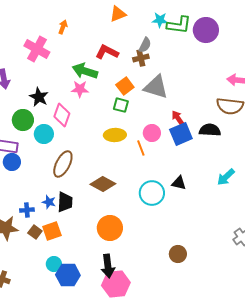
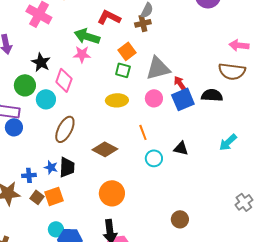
gray triangle: (156, 87) -> (158, 68), moved, turned -32
orange line: (141, 148) -> (143, 132), moved
cyan circle: (152, 193) -> (154, 158), size x0.7

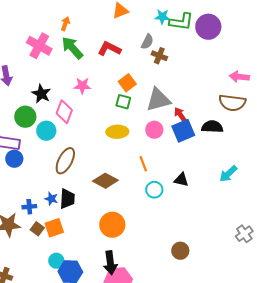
brown cross: (143, 23) -> (159, 56), moved, turned 35
green arrow: (87, 36) -> (72, 48), moved, turned 30

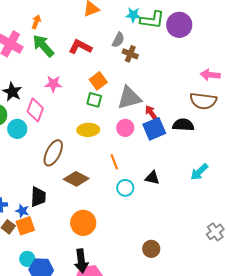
brown ellipse: (65, 161) -> (53, 153), moved
blue star: (51, 199) -> (22, 211), moved

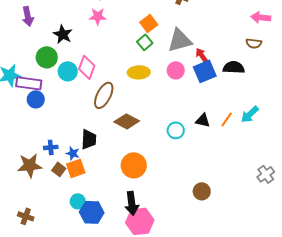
pink star: (53, 84) -> (98, 16), moved
green square: (94, 100) -> (145, 42), turned 35
brown semicircle: (203, 101) -> (254, 43), size x0.6
pink diamond: (35, 110) -> (87, 67), moved
orange line: (114, 162) -> (227, 119), moved, turned 56

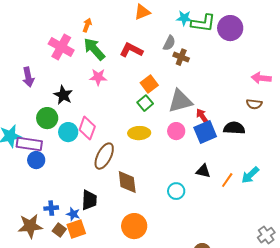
black triangle: (203, 120) -> (203, 171), moved
brown diamond: (127, 121) -> (127, 182), turned 55

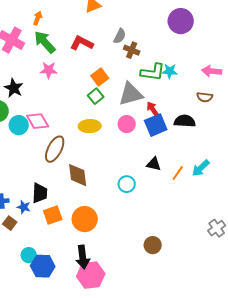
cyan star: (184, 18) -> (170, 71), moved
green L-shape: (203, 23) -> (153, 72), moved
pink diamond: (87, 128) -> (38, 121), turned -50
orange square: (76, 229) -> (53, 215), moved

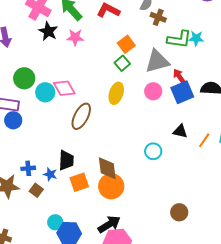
black star: (14, 88) -> (48, 31), moved
yellow ellipse: (90, 126) -> (116, 93), turned -70
brown diamond: (78, 175) -> (107, 168), moved
black arrow: (83, 257) -> (109, 224), turned -115

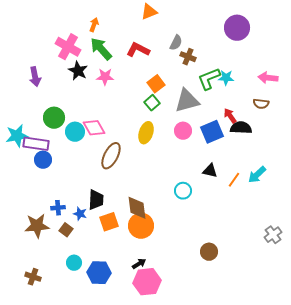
green L-shape: (179, 39) -> (209, 79), turned 150
red arrow: (179, 76) -> (230, 116), moved
cyan circle: (55, 222) -> (74, 263), moved
black arrow: (109, 224) -> (139, 264), size x0.6

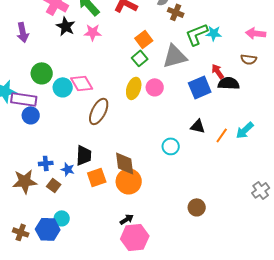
pink circle: (183, 131) -> (155, 87), moved
blue hexagon: (99, 273) -> (48, 229), moved

